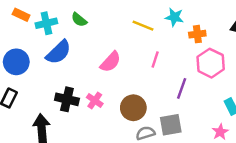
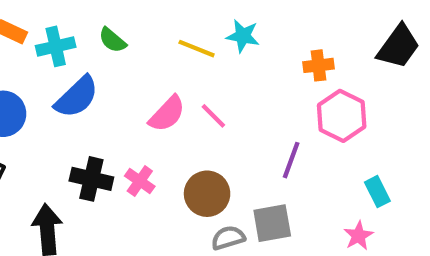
cyan star: (174, 17) -> (243, 36), moved
yellow line: (143, 26) -> (197, 49), moved
pink line: (155, 59) -> (213, 116), moved, turned -63

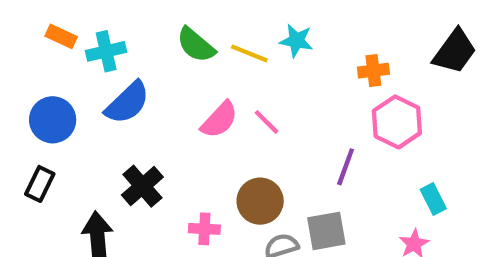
green semicircle: (112, 40) -> (196, 45), moved, size x1.4
black cross: (91, 179) -> (142, 186), turned 36
pink cross: (140, 181) -> (204, 229), moved, turned -32

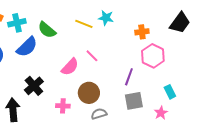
green semicircle: (196, 45) -> (47, 30), moved
pink semicircle: (219, 120) -> (70, 67), moved
gray square: (326, 231) -> (134, 101), moved

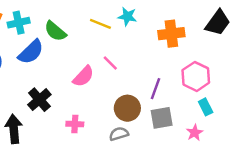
orange cross: (142, 32) -> (171, 34), size x1.5
pink hexagon: (153, 56) -> (196, 76), moved
brown circle: (89, 93) -> (127, 108), moved

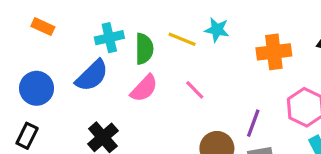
cyan cross: (19, 23) -> (109, 38), moved
green semicircle: (55, 31) -> (144, 49), moved, turned -130
pink semicircle: (83, 76) -> (144, 88), moved

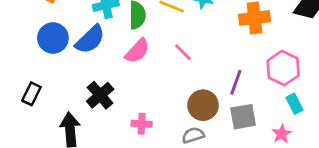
blue circle: (37, 88) -> (53, 38), moved

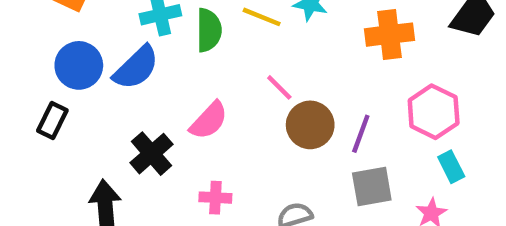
pink semicircle: (137, 51) -> (209, 120), moved
black rectangle: (31, 94) -> (52, 120), moved
brown circle: (203, 105) -> (310, 125), moved

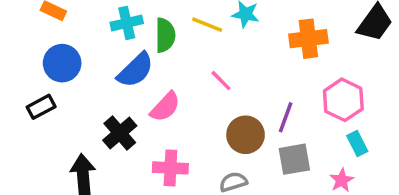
blue semicircle: (136, 68) -> (135, 70), moved
black rectangle: (52, 120) -> (41, 107), turned 36
brown circle: (310, 125) -> (246, 135), moved
pink cross: (215, 198) -> (170, 168), size x1.4

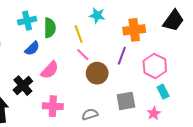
yellow line: (207, 25) -> (79, 34), moved, turned 48
blue semicircle: (135, 70) -> (32, 48), size x0.7
purple line: (286, 117) -> (122, 56), moved
brown circle: (246, 135) -> (97, 73), moved

